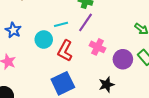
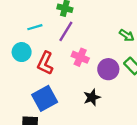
cyan line: (61, 24) -> (35, 27), moved

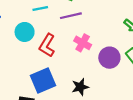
purple line: (66, 31) -> (71, 16), turned 40
black star: (92, 97) -> (80, 87), moved

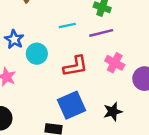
cyan circle: (25, 32) -> (37, 54), moved
red L-shape: (47, 45) -> (75, 66), turned -130

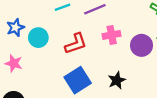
blue star: (14, 39) -> (15, 28), turned 30
pink cross: (115, 63) -> (112, 35), turned -30

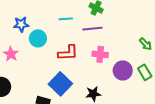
blue square: (78, 80) -> (60, 84), turned -30

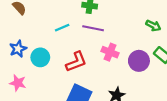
purple line: (92, 29) -> (93, 28), turned 36
pink cross: (100, 54) -> (110, 52), turned 35

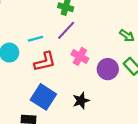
cyan line: (62, 28) -> (35, 39), moved
purple line: (93, 28) -> (66, 30), turned -66

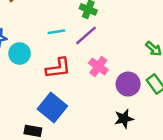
cyan line: (35, 39) -> (56, 32), moved
black star: (81, 101) -> (124, 119), moved

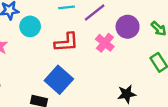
purple circle: (128, 84) -> (128, 27), moved

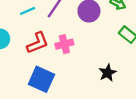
pink cross: (105, 43) -> (64, 44), moved, turned -36

